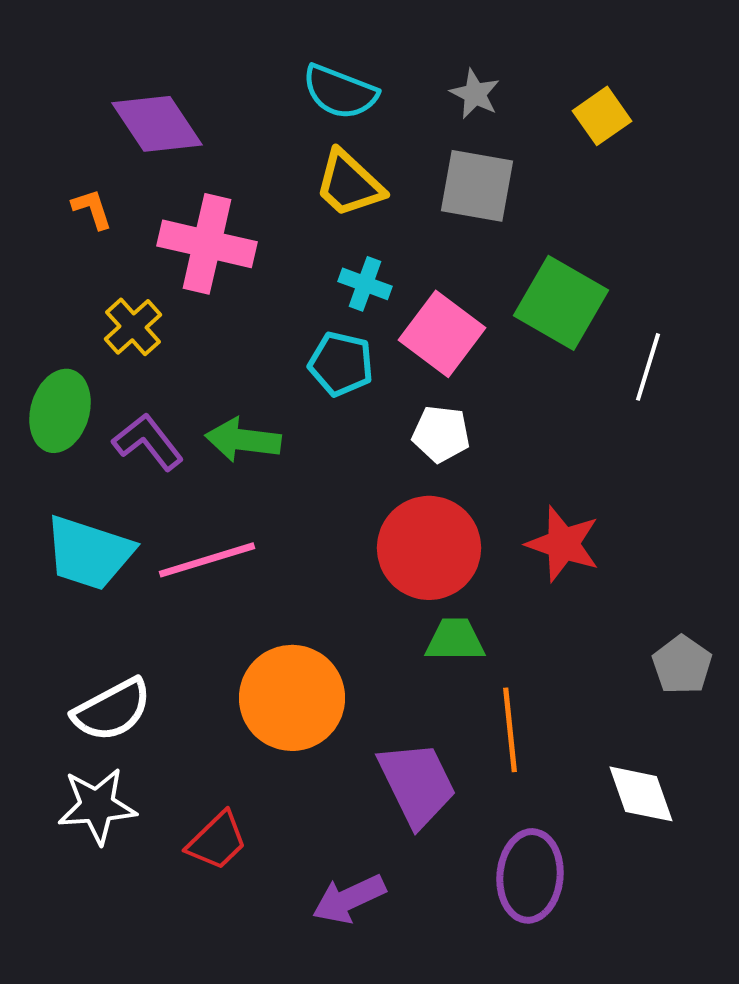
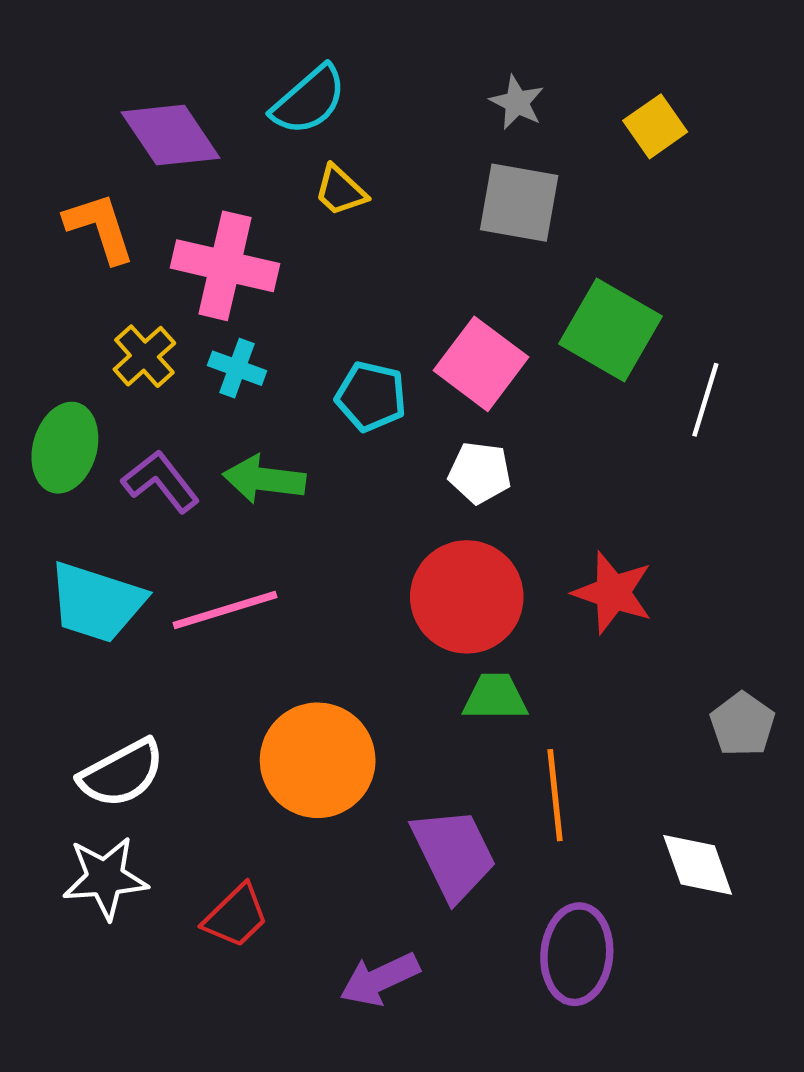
cyan semicircle: (340, 92) -> (309, 100), moved, turned -62
yellow trapezoid: (349, 184) -> (340, 191), moved, size x0.7
orange L-shape: (92, 209) -> (100, 228), size x1.6
cyan cross: (365, 284) -> (237, 368), moved

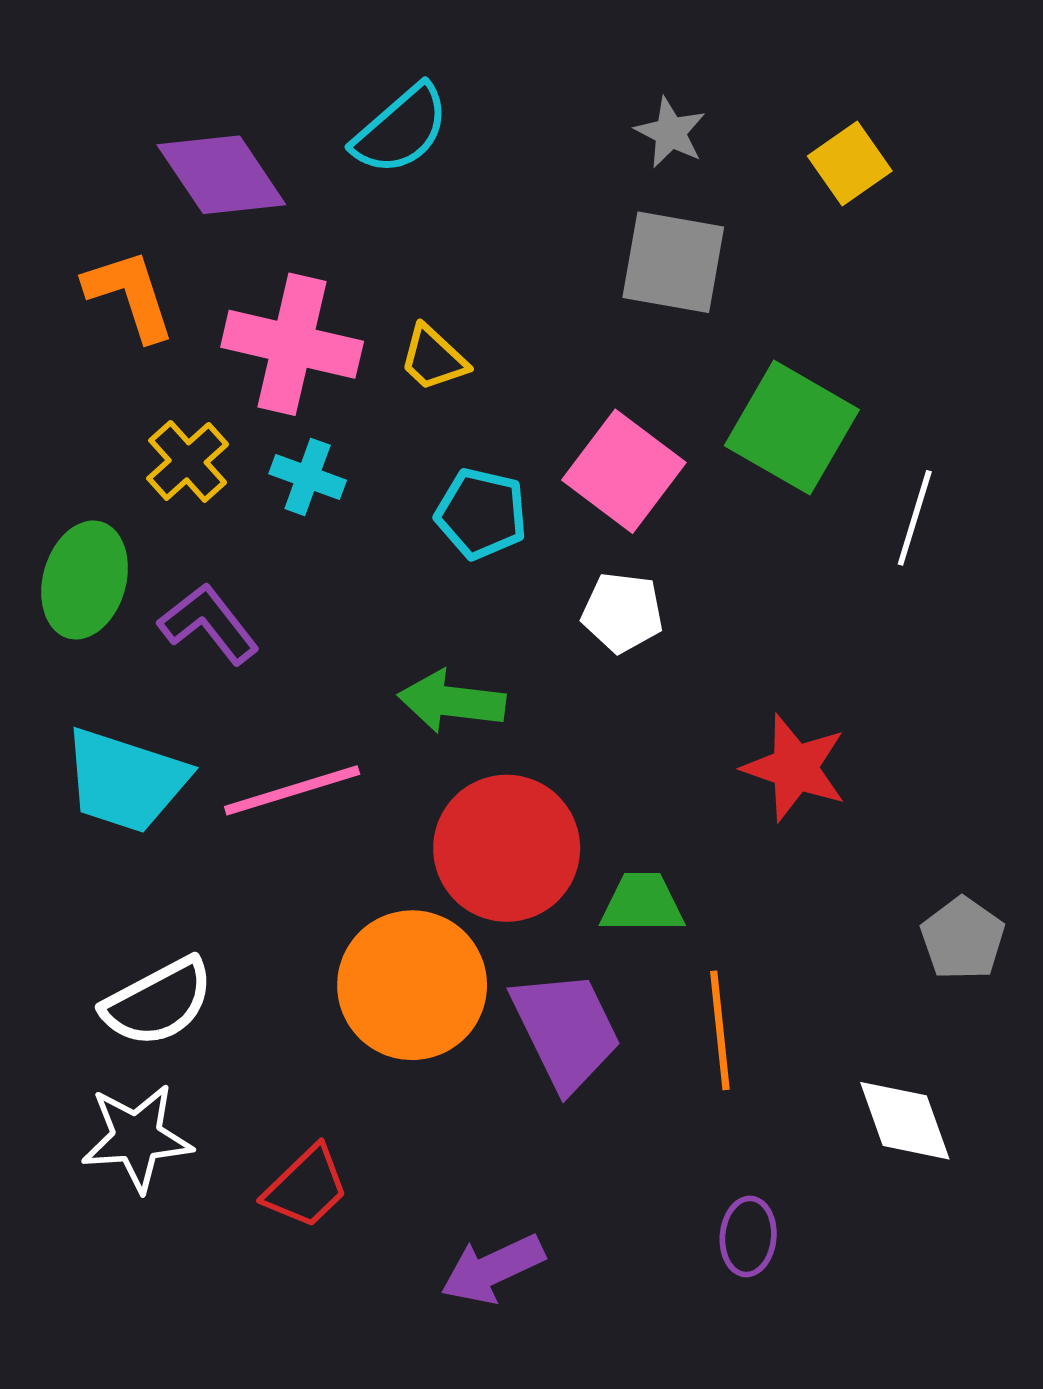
yellow trapezoid: (340, 191) -> (433, 358), moved
green arrow: (264, 479) -> (452, 701), moved
red circle: (467, 597) -> (507, 848), moved
purple trapezoid: (454, 854) -> (566, 1030), moved
purple ellipse: (577, 954) -> (748, 1236), size x0.6

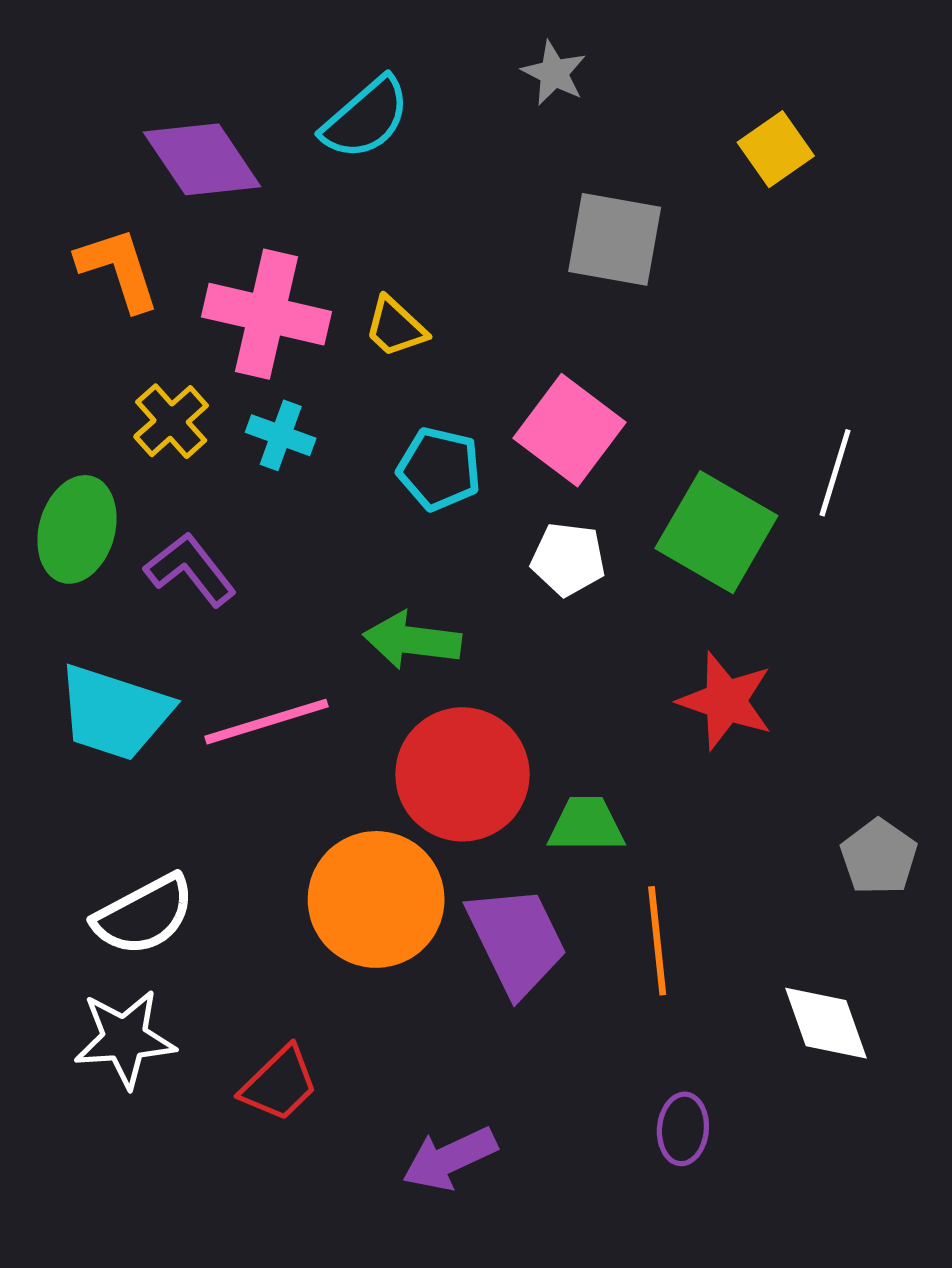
gray star: (670, 132) -> (554, 73), moved
green square: (792, 428) -> (716, 532), moved

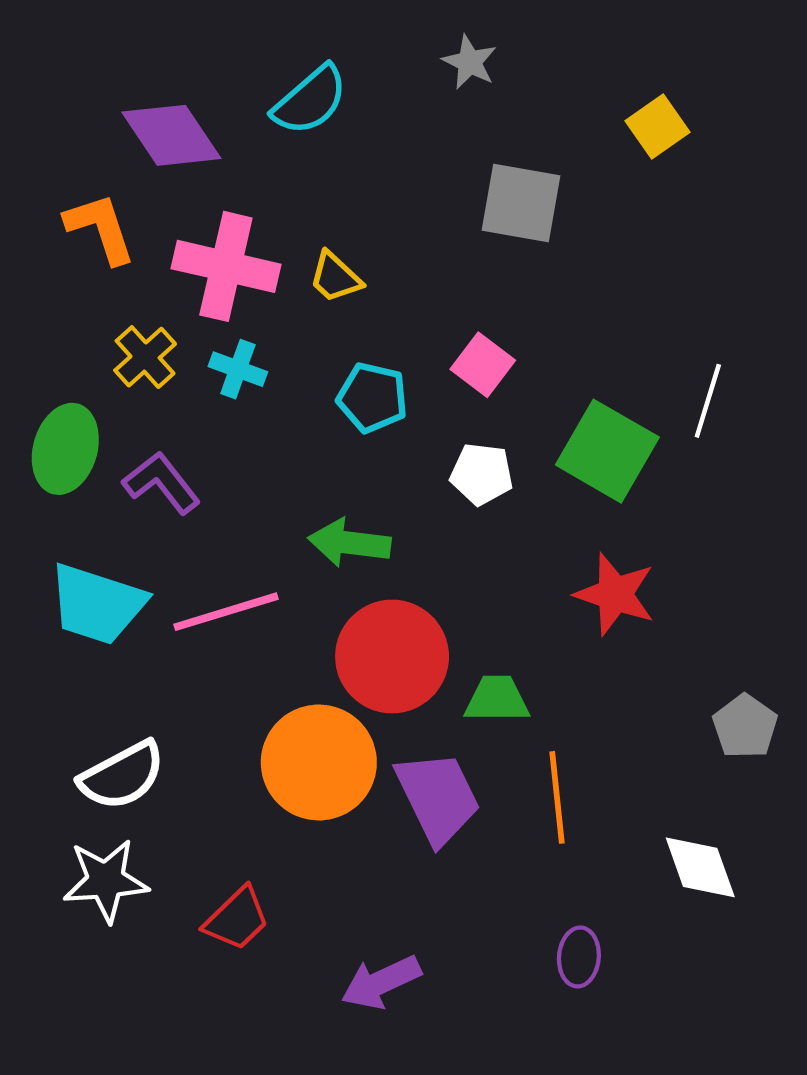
pink square: (569, 430) -> (483, 365), size x0.7

